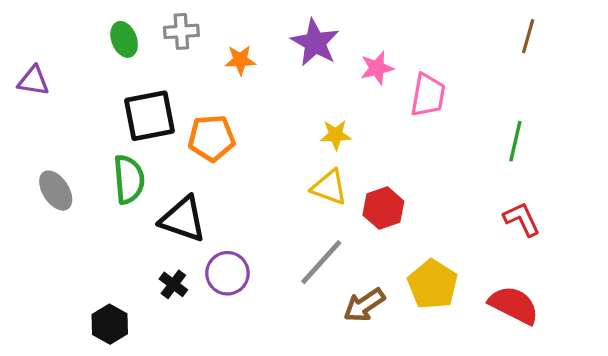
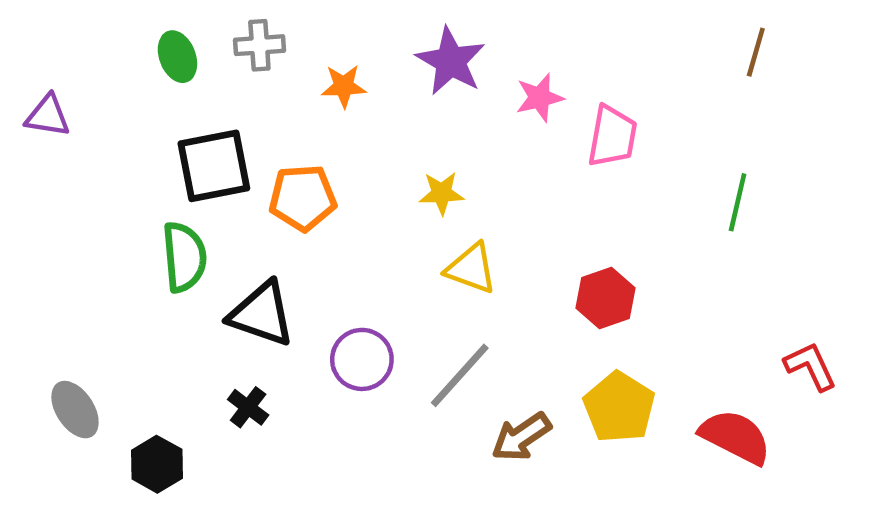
yellow star: (336, 135) -> (442, 193), moved
gray ellipse: (56, 191) -> (75, 410), moved
red hexagon: (383, 208) -> (606, 298), moved
red L-shape: (522, 219) -> (810, 366), moved
purple circle: (227, 273) -> (362, 359), moved

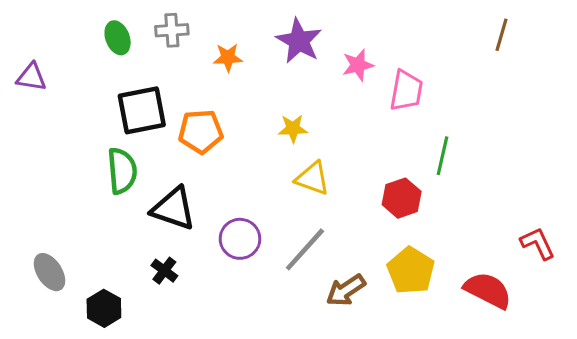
green line: (738, 202) -> (443, 156), moved

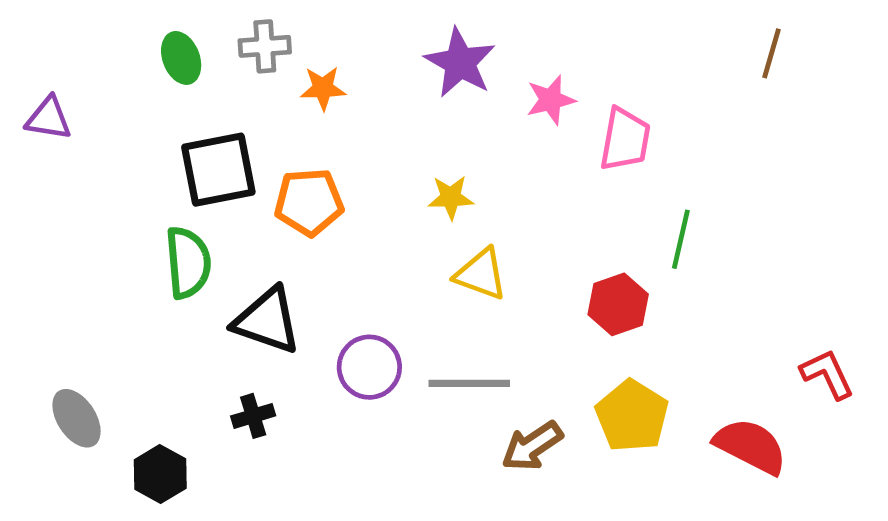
orange star: (228, 57) -> (323, 88), moved
gray line: (305, 249) -> (469, 383), turned 48
black cross: (164, 271) -> (253, 416), turned 36

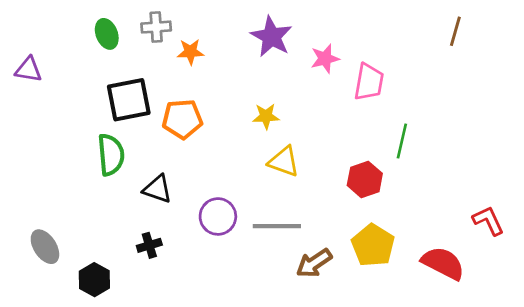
black triangle: (267, 321) -> (158, 189), size x0.7

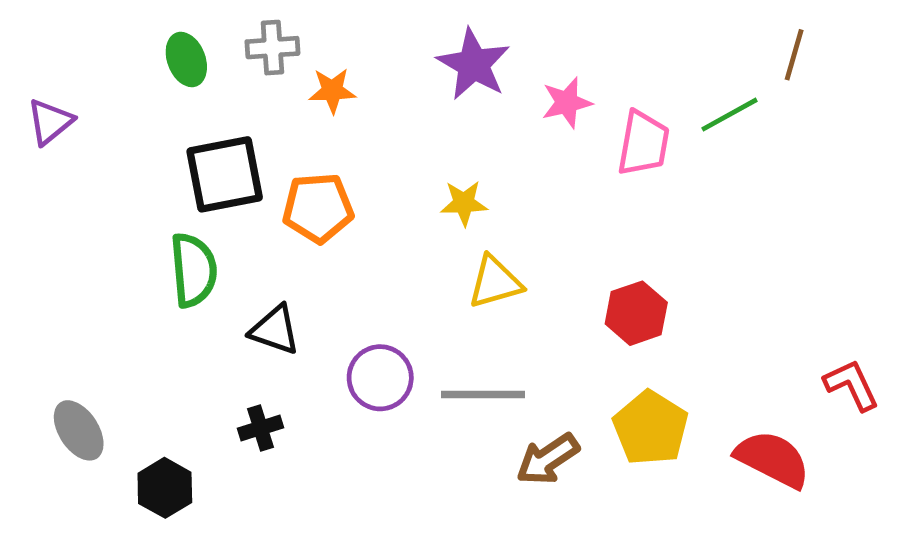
purple triangle: (28, 70) -> (50, 122), turned -48
green line: (402, 141) -> (730, 115), moved, turned 48
yellow triangle: (284, 162) -> (495, 282), turned -36

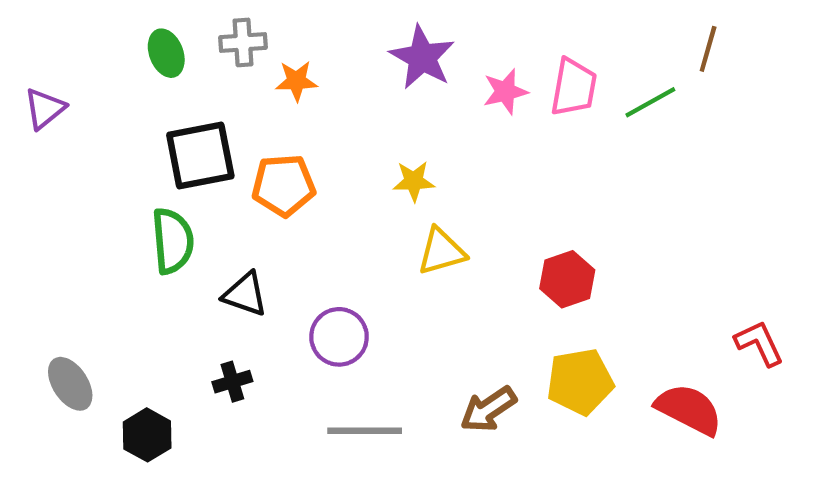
pink trapezoid: (643, 143) -> (574, 87), moved
gray line: (483, 395) -> (365, 431), moved
yellow pentagon: (651, 428) -> (580, 382), turned 30

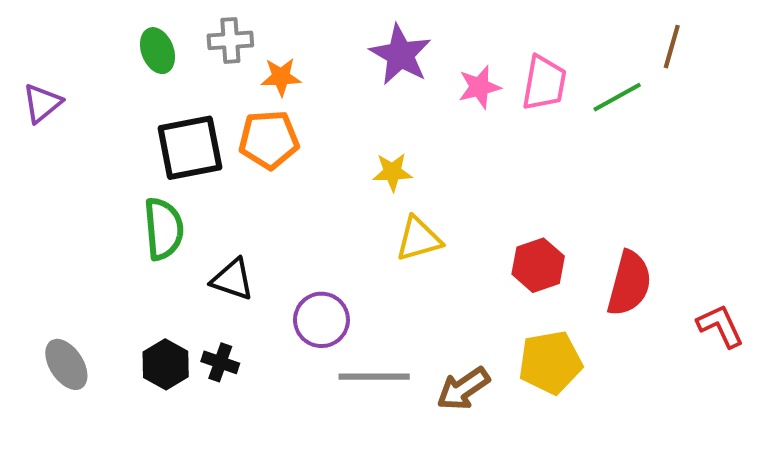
orange pentagon: (284, 185) -> (269, 140), moved
black cross: (232, 382) -> (220, 362), turned 36
red semicircle: (689, 409) -> (629, 283), moved, turned 78
gray line: (365, 431) -> (374, 377), moved
black hexagon: (147, 435) -> (166, 364), moved

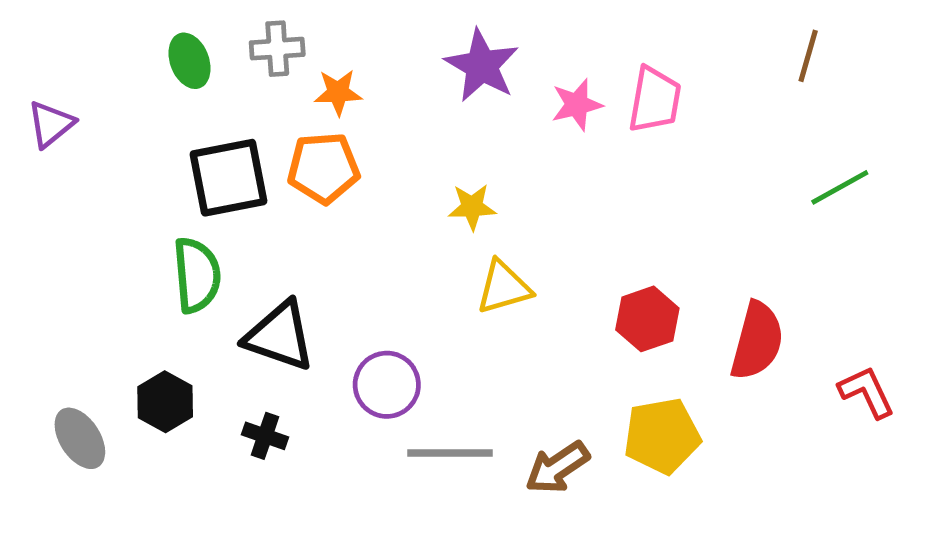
green line: (617, 97) -> (840, 187), moved
black triangle: (232, 279) -> (280, 336), size x1.4
black hexagon: (166, 364) -> (165, 402), moved

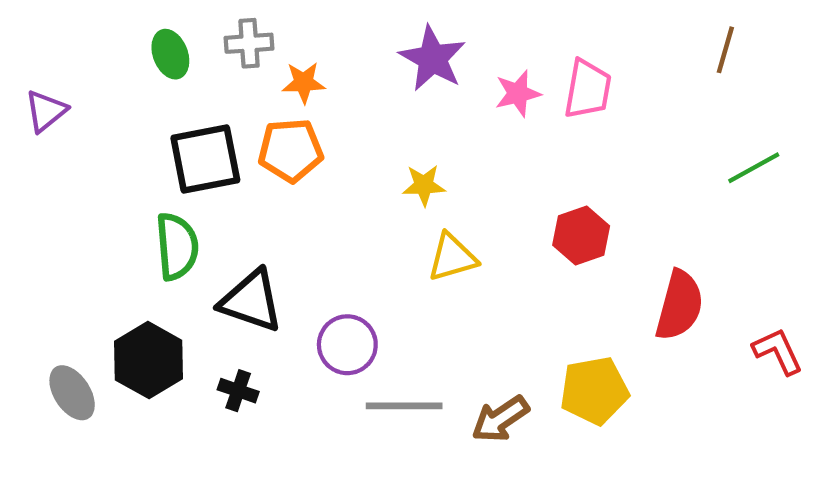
red hexagon: (647, 319) -> (581, 235), moved
black hexagon: (165, 402) -> (149, 360), size x1.4

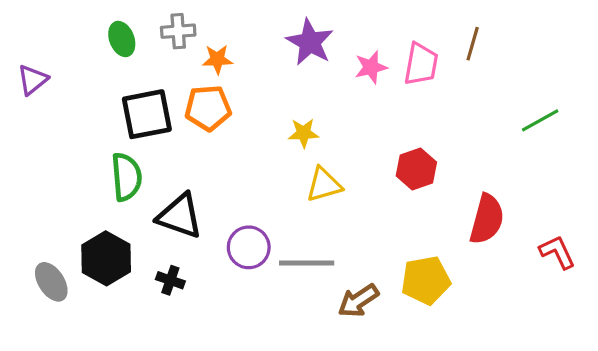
brown line: (725, 50) -> (473, 44), moved
gray line: (404, 406) -> (307, 263), moved

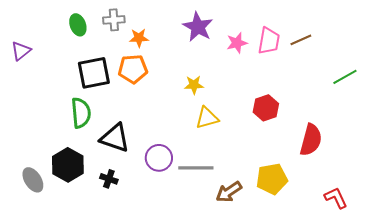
brown line: (473, 44) -> (301, 40), moved, turned 50
red L-shape: (557, 252) -> (336, 198), moved

